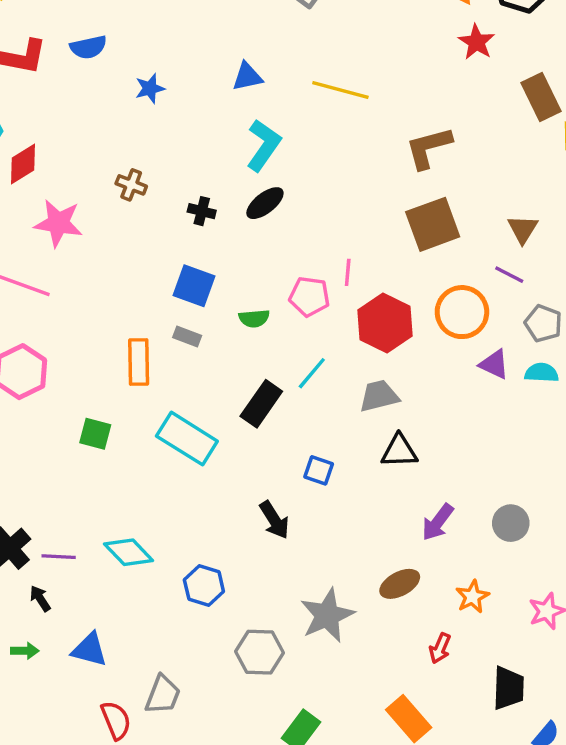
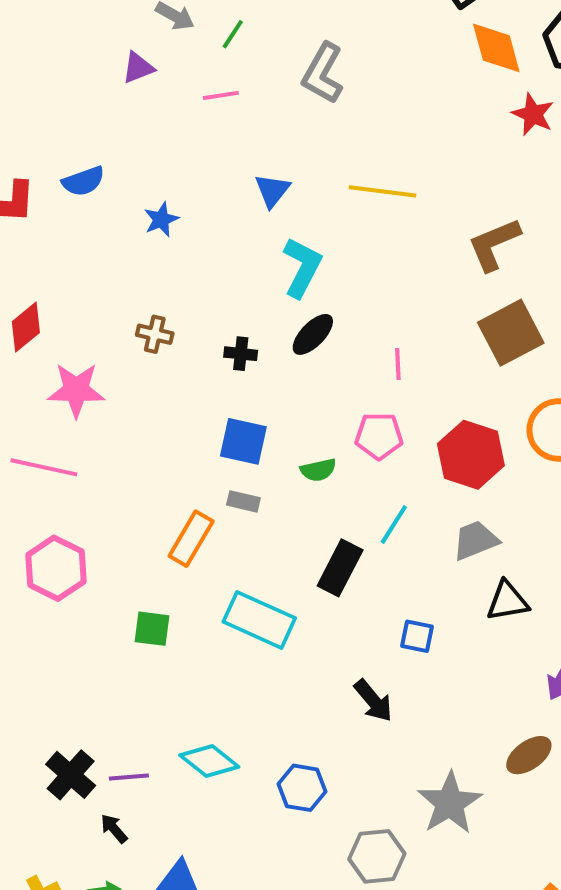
blue triangle: (247, 77) -> (272, 190), turned -32
pink line: (348, 272) -> (398, 364), moved
orange rectangle: (139, 362) -> (191, 539), turned 39

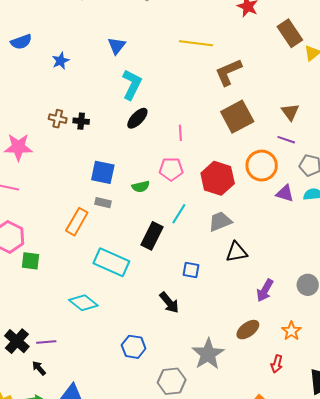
yellow line: (383, 191) -> (196, 43), moved
black cross: (241, 354) -> (81, 121), moved
green square: (152, 629) -> (30, 261), moved
cyan diamond: (209, 761) -> (83, 303), moved

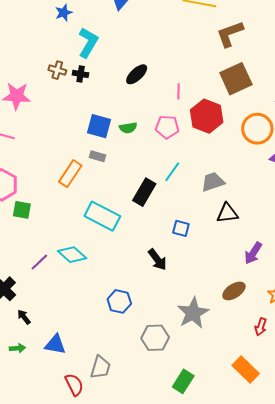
cyan L-shape: (132, 84) -> (88, 43), moved
red hexagon: (218, 178) -> (207, 116), moved
green semicircle: (141, 187) -> (128, 128), moved
purple line: (46, 342) -> (39, 262), moved, turned -42

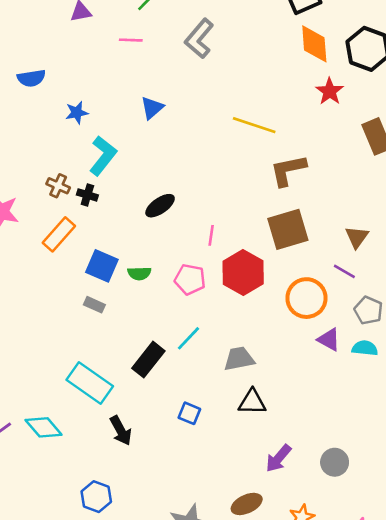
orange rectangle: (70, 174) -> (59, 234), moved
black arrow: (157, 260) -> (121, 431), moved

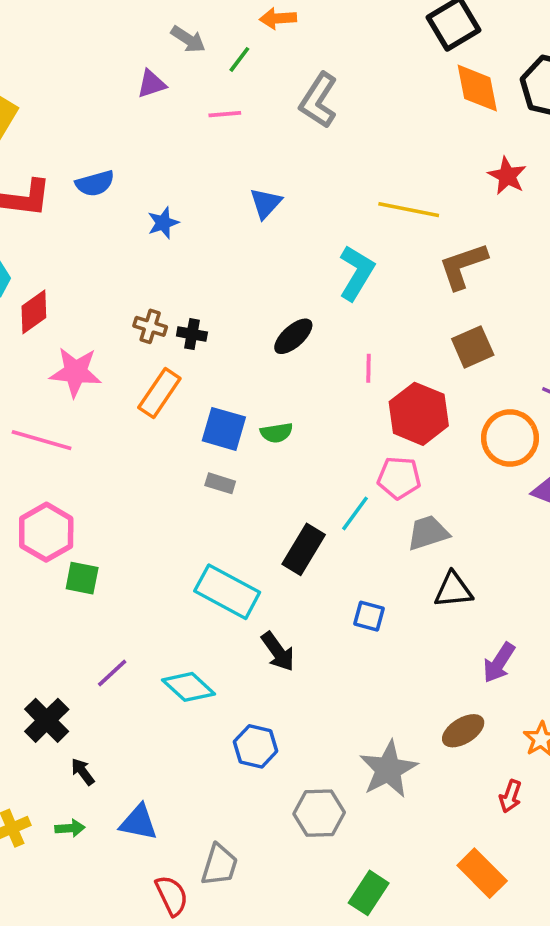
red star: (330, 91) -> (507, 176), moved
cyan L-shape: (103, 156) -> (356, 273), moved
brown square: (288, 229) -> (473, 347), size x0.7
pink pentagon: (190, 279) -> (399, 478), moved
cyan diamond: (44, 427) -> (189, 687), moved

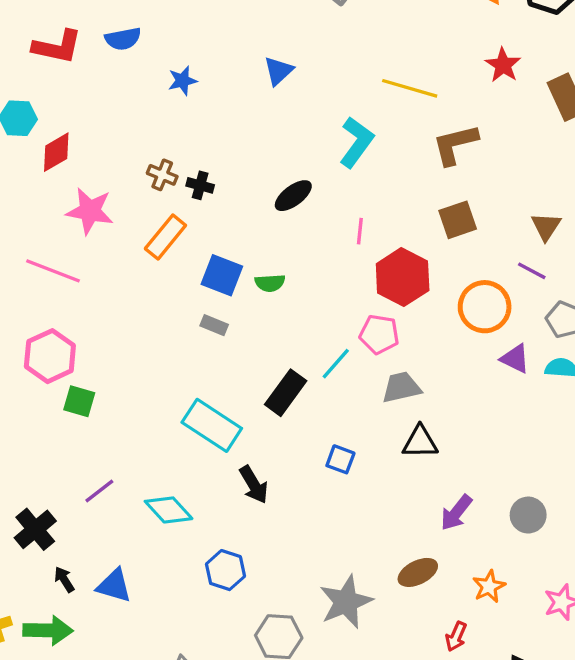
blue triangle: (139, 822) -> (114, 586), moved
green arrow: (70, 828) -> (48, 630), size x1.8

